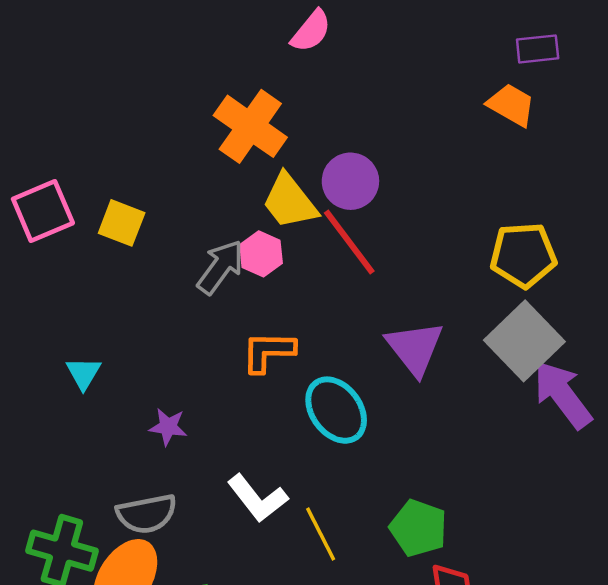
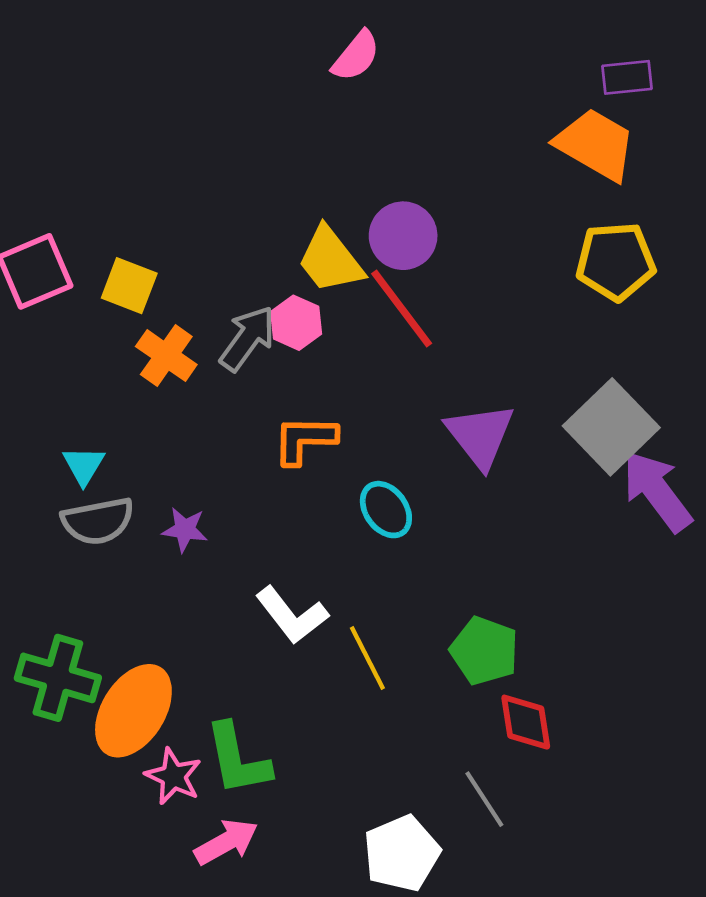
orange trapezoid: (511, 105) -> (596, 144), size x1.4
orange cross: (250, 126) -> (166, 356), moved, size x0.7
yellow pentagon: (523, 255) -> (616, 261), moved
cyan ellipse: (336, 410) -> (386, 510), size x0.7
gray semicircle: (147, 514) -> (98, 521), moved

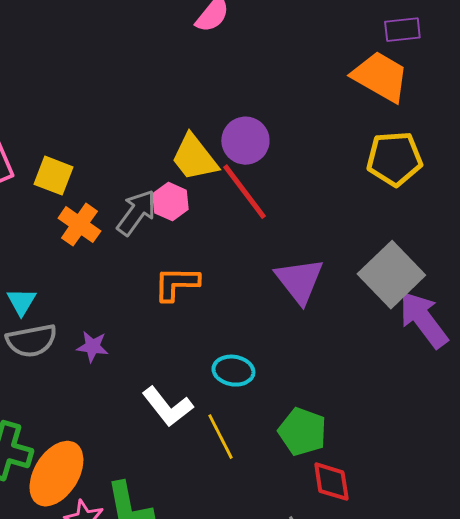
cyan ellipse: (386, 510) -> (233, 371), moved, turned -45

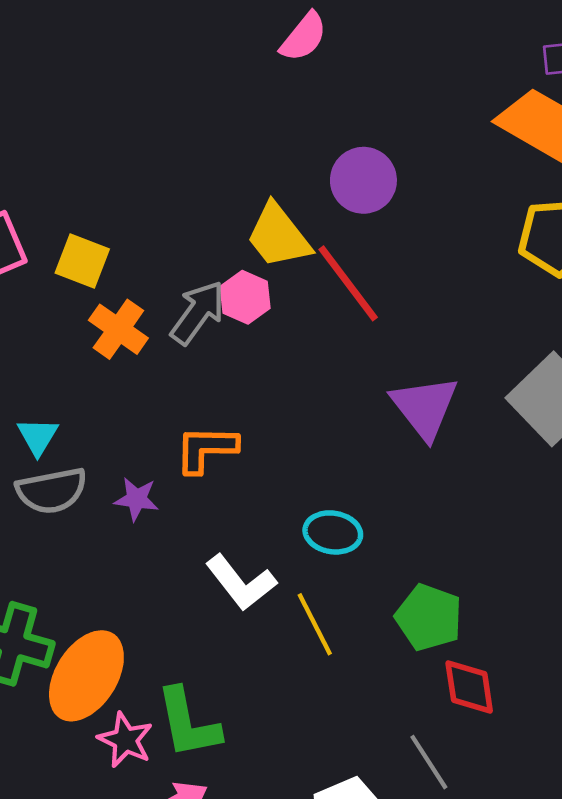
purple circle: (245, 141) -> (363, 180), moved
orange L-shape: (176, 284) -> (206, 449), moved

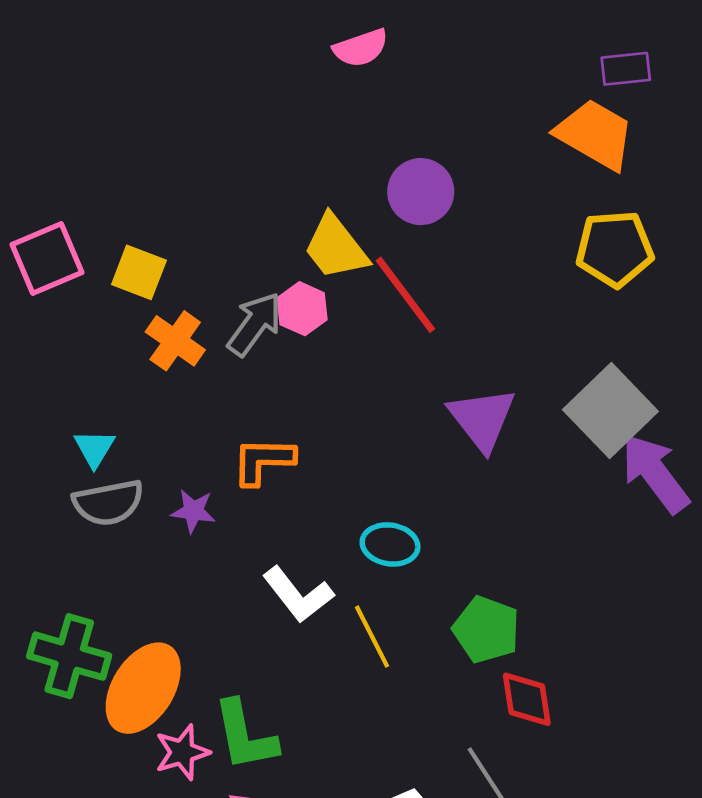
pink semicircle: (304, 37) -> (361, 48), turned 32
pink star: (125, 740) -> (182, 752), turned 30

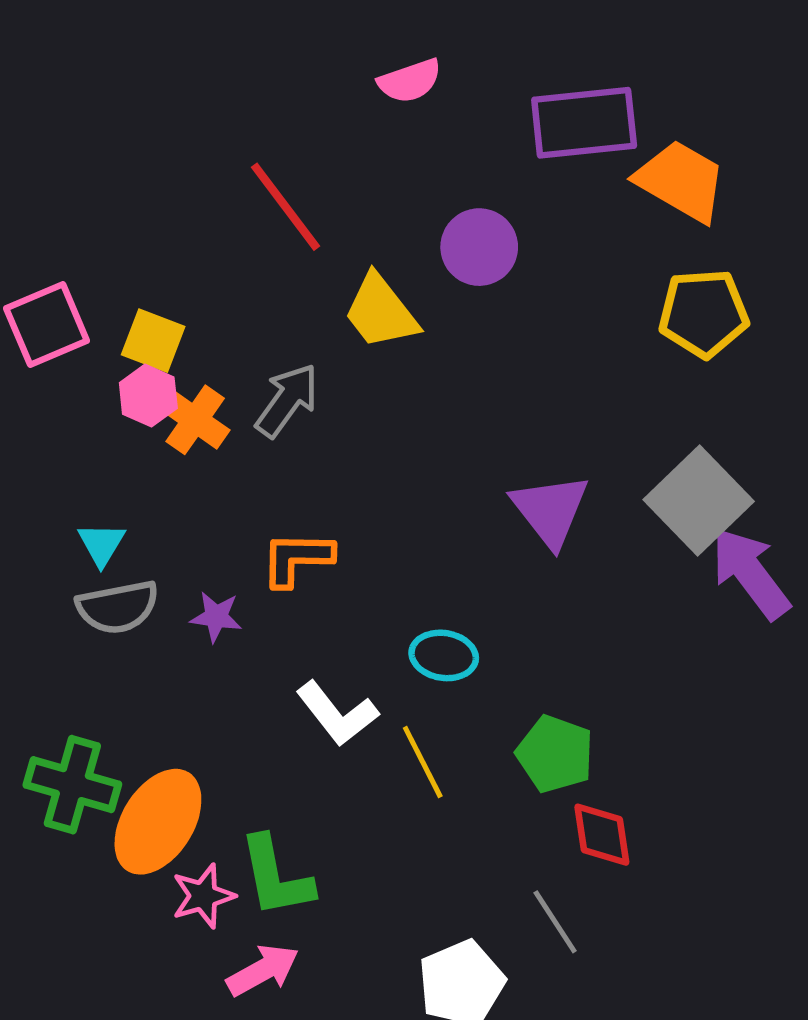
purple rectangle: (626, 69) -> (584, 123), moved, size x1.8
red line: (405, 295) -> (285, 207), moved
pink hexagon: (302, 309) -> (148, 396), moved

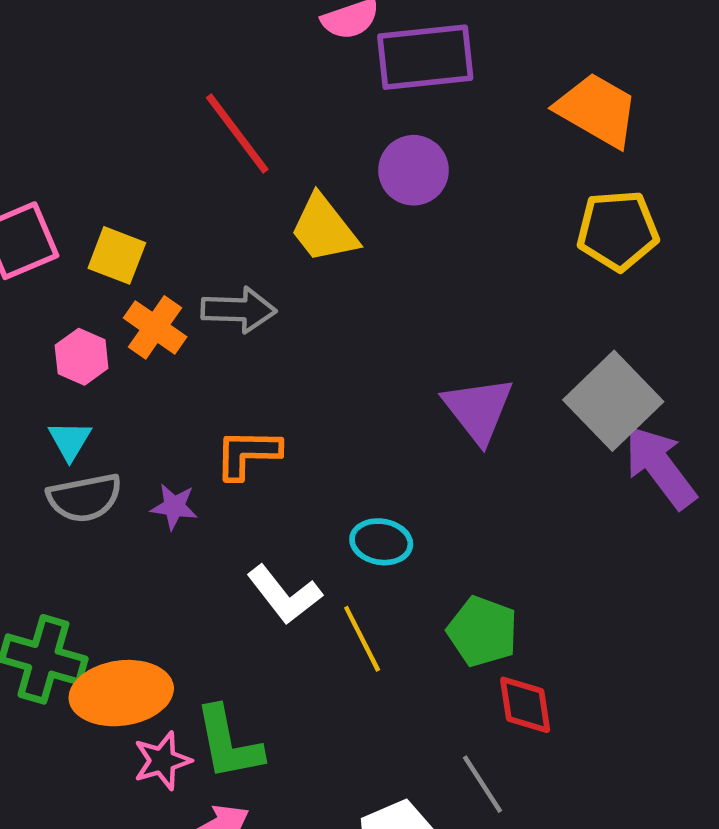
purple rectangle: (584, 123) -> (425, 57), moved
pink hexagon: (148, 396) -> (82, 357), moved
gray arrow: (287, 400) -> (239, 310), turned 56
orange ellipse: (158, 822) -> (121, 693), turned 50

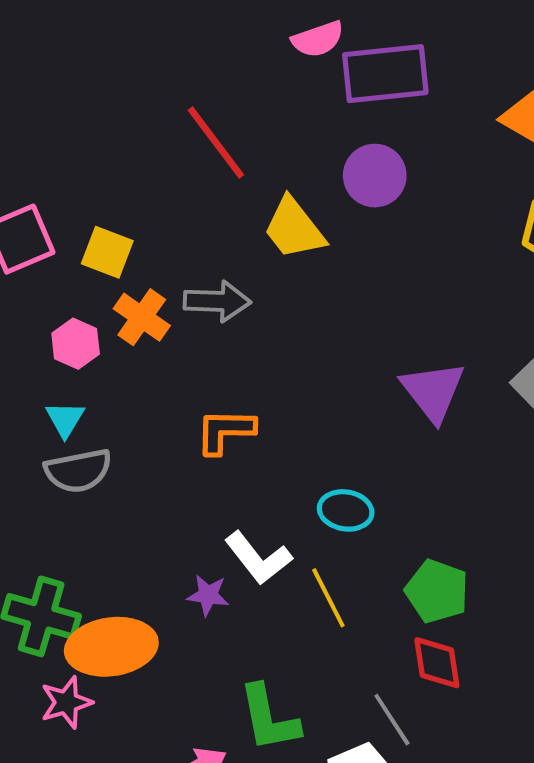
purple star: (174, 507) -> (208, 595), moved
red diamond: (525, 705) -> (437, 663), moved
green L-shape: (228, 743) -> (269, 718), moved
pink star: (162, 761) -> (66, 702), moved
gray line: (483, 784) -> (392, 720), moved

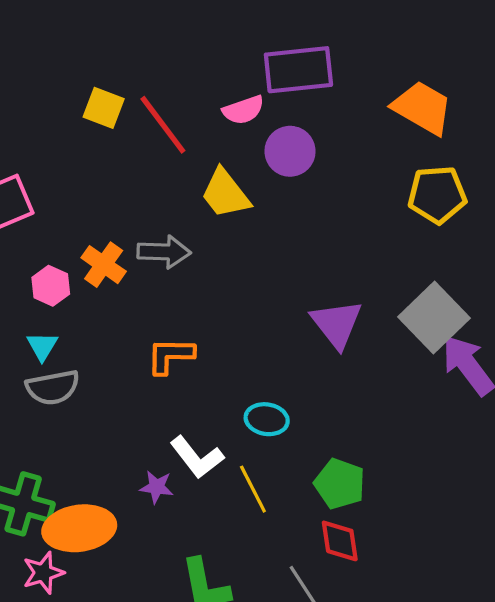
pink semicircle: (318, 39) -> (243, 110), moved
yellow square: (107, 252) -> (104, 108), moved

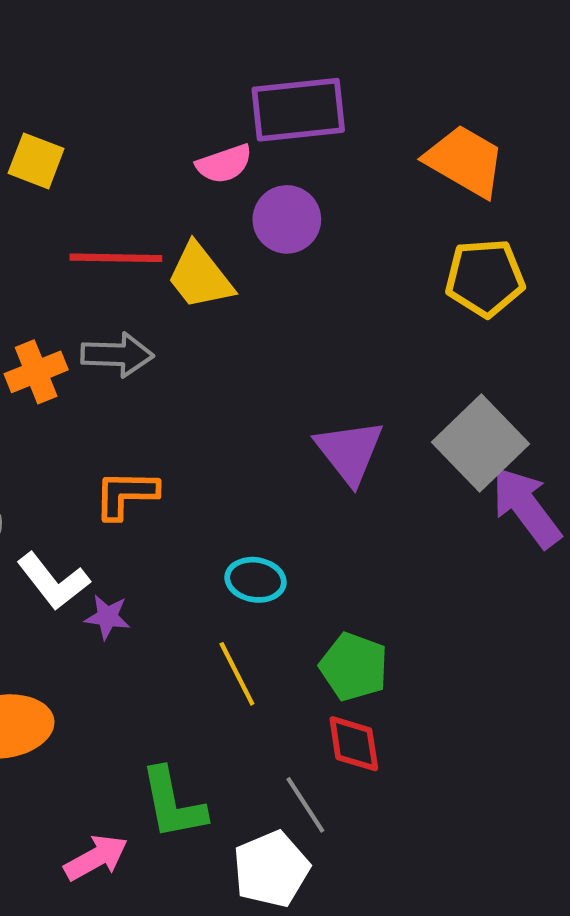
red line: (163, 125) -> (116, 258), moved, turned -52
orange cross: (104, 265) -> (36, 372), turned 33
white L-shape: (197, 457) -> (53, 581), moved
purple star: (157, 487) -> (107, 617), moved

